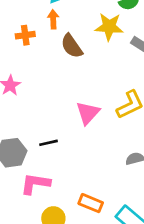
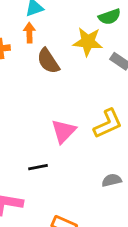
black line: (48, 143) -> (38, 167), moved

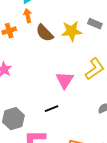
yellow star: (88, 42) -> (72, 31), moved

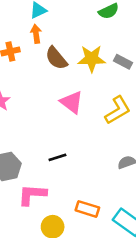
gray rectangle: (95, 24) -> (123, 62), moved
pink triangle: (65, 80) -> (72, 102), moved, turned -30

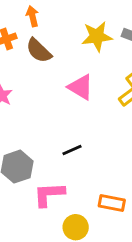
brown semicircle: (56, 58) -> (39, 51), moved

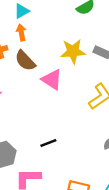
pink triangle: (81, 87) -> (52, 80), moved

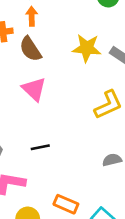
pink triangle: (52, 80) -> (34, 89), moved

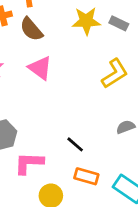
black line: (40, 147) -> (75, 144), moved, turned 60

